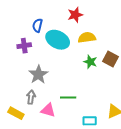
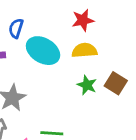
red star: (75, 15) -> (83, 20), moved

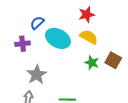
blue semicircle: (16, 28) -> (37, 23), turned 32
yellow semicircle: (84, 50) -> (89, 37), turned 36

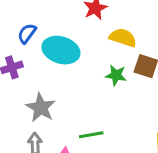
yellow semicircle: (89, 37) -> (123, 38), moved

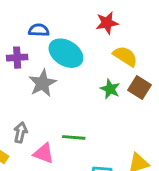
blue semicircle: (27, 33) -> (39, 30), turned 42
gray star: (41, 108) -> (42, 83), moved

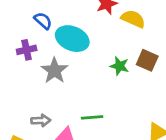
blue semicircle: (39, 30) -> (43, 21), turned 48
yellow semicircle: (125, 56) -> (133, 19), moved
gray arrow: (21, 132) -> (41, 120), turned 84

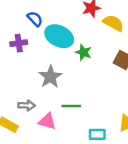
green star: (119, 66) -> (83, 52), moved
gray star: (54, 71) -> (50, 77), moved

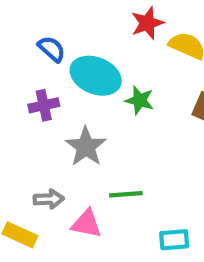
purple cross: (19, 43) -> (44, 105), moved

